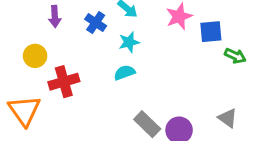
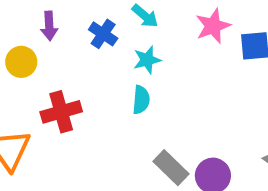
yellow circle: (35, 56) -> (21, 62), moved
cyan semicircle: (124, 73) -> (141, 100), turned 115

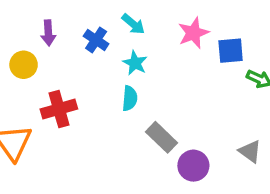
cyan star: (147, 60) -> (135, 63), turned -30
gray rectangle: (171, 168) -> (162, 137), moved

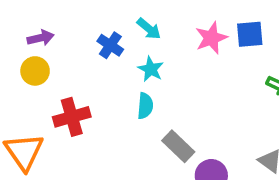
purple arrow: (48, 33) -> (41, 38), moved, turned -100
blue square: (231, 51) -> (250, 34), moved

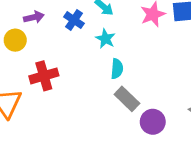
purple arrow: (41, 38) -> (34, 17), moved
cyan semicircle: (145, 106) -> (117, 69), moved

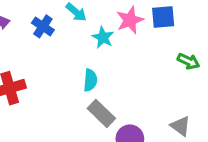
cyan star: (105, 39) -> (103, 37), moved

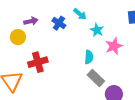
pink star: (130, 20) -> (114, 46), moved

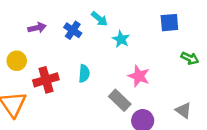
yellow circle: (18, 37) -> (17, 61), moved
pink star: (114, 46) -> (139, 76), moved, turned -30
cyan semicircle: (89, 57) -> (84, 74), moved

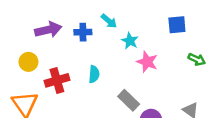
purple arrow: (37, 28) -> (48, 30), size x1.5
blue cross: (73, 30) -> (83, 32), turned -35
pink star: (139, 76) -> (147, 62), moved

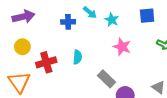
purple arrow: (48, 30) -> (23, 17), moved
cyan star: (130, 41) -> (112, 20), moved

